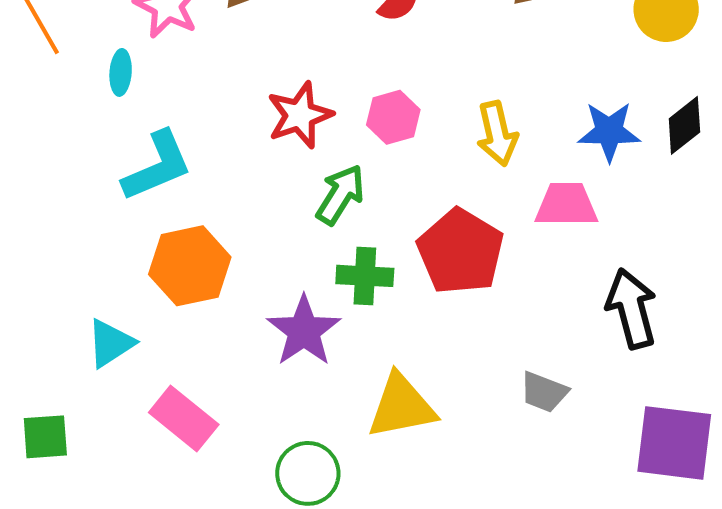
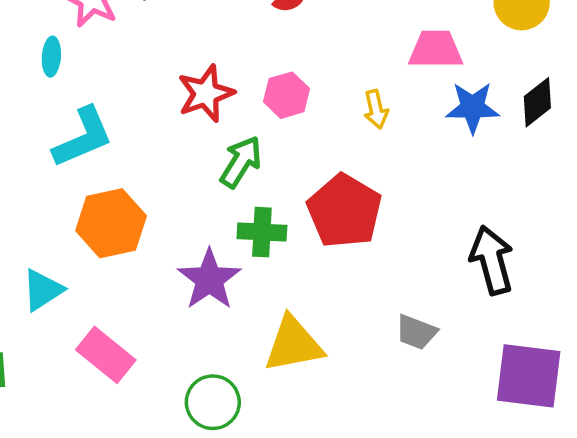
yellow arrow: (497, 134) -> (376, 109), size x0.7
pink trapezoid: (566, 205) -> (436, 50), moved

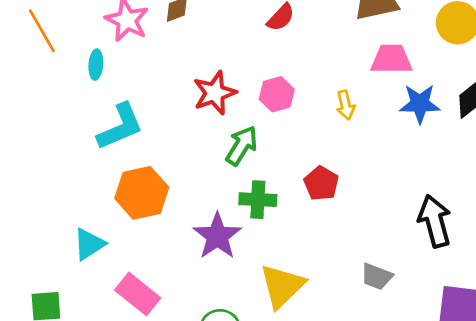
red pentagon: (344, 211) -> (321, 183), size x0.6
yellow triangle: (294, 344) -> (282, 286), turned -33

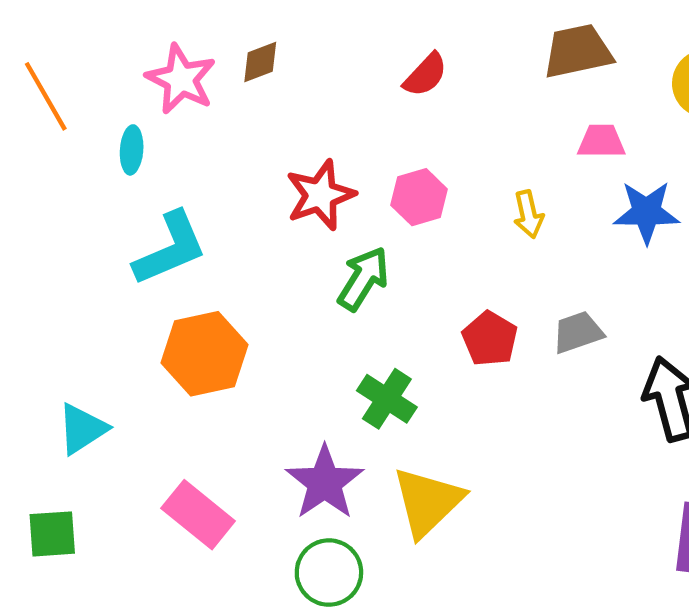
pink trapezoid: (391, 59) -> (601, 141), size x0.7
green cross: (258, 200) -> (387, 399), moved, turned 30
purple star: (217, 236) -> (325, 482), moved
cyan triangle: (89, 244) -> (82, 429), moved
gray trapezoid: (377, 277) -> (578, 332), moved, turned 140

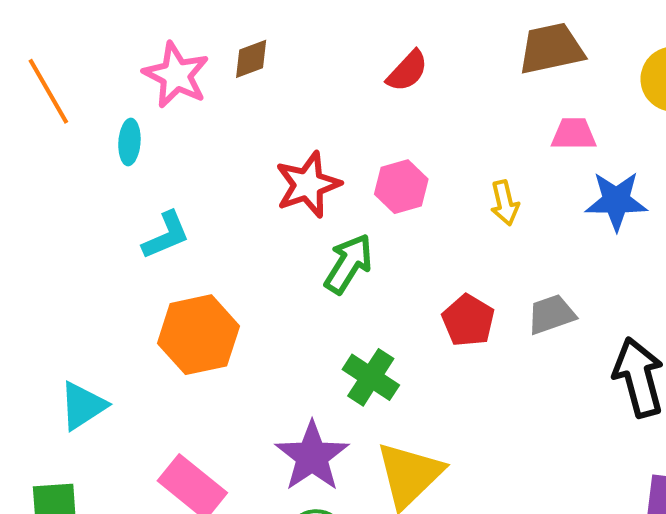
cyan L-shape: (170, 249) -> (166, 235), size x0.7

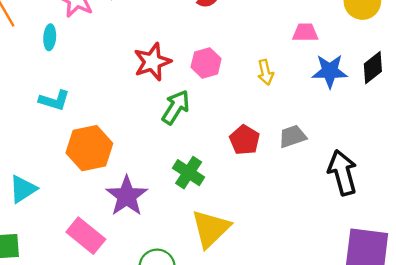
cyan L-shape: (166, 235) -> (54, 100), moved, turned 40
purple star: (312, 456) -> (127, 196), moved

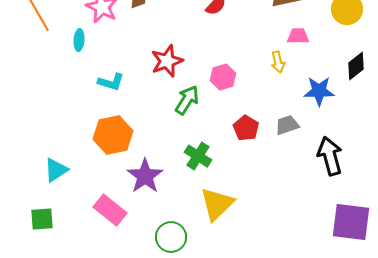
pink hexagon: (206, 63) -> (223, 77), moved
blue star: (330, 71) -> (319, 91), moved
yellow arrow: (266, 72) -> (278, 62), moved
cyan L-shape: (54, 100) -> (111, 82), moved

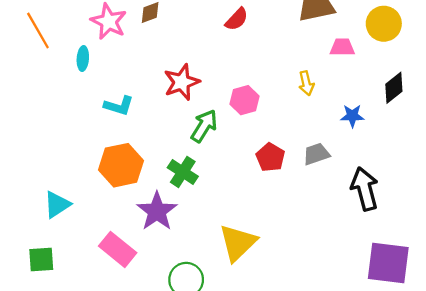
pink trapezoid: (298, 36) -> (342, 47), moved
blue star: (319, 91) -> (352, 116), size x0.7
green cross: (198, 156) -> (183, 172), moved

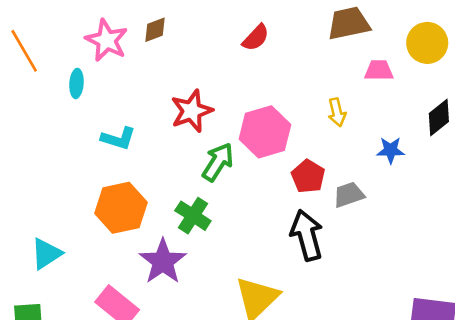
pink hexagon: (245, 100) -> (265, 132), size x1.5
red pentagon: (270, 157) -> (308, 176), moved
black arrow: (365, 189) -> (307, 235), moved

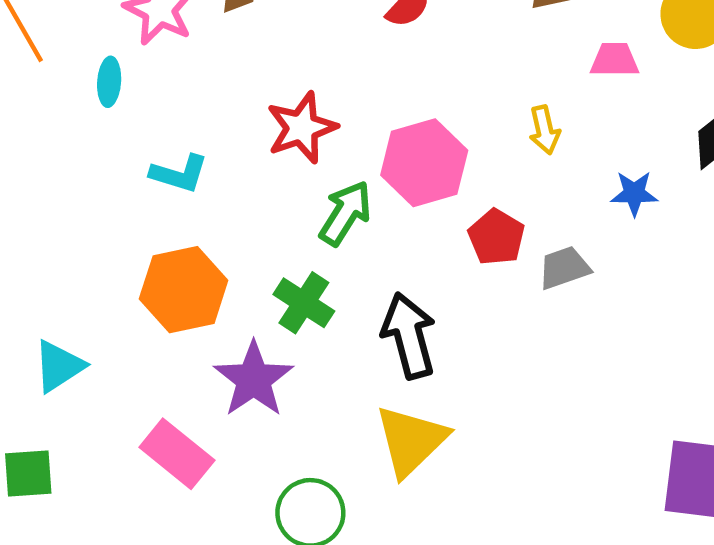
black arrow: (307, 235) -> (409, 336), moved

